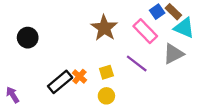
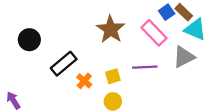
purple line: (137, 63) -> (145, 67), turned -40
black rectangle: (60, 82) -> (64, 64), moved

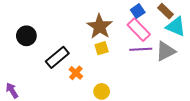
blue square: (167, 12) -> (138, 11), moved
purple line: (145, 67) -> (141, 49), moved
yellow square: (113, 76) -> (102, 48), moved

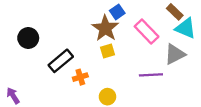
blue square: (138, 11) -> (117, 12), moved
purple line: (141, 49) -> (151, 75), moved
orange cross: (76, 73) -> (80, 77), turned 32

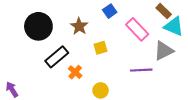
brown star: (105, 28) -> (79, 26), moved, size x0.7
black circle: (28, 38) -> (38, 26), moved, size x1.4
orange cross: (80, 77) -> (75, 72), turned -32

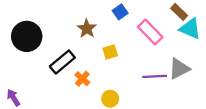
black circle: (38, 26) -> (27, 36), moved
gray triangle: (164, 51) -> (179, 69), moved

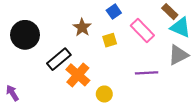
yellow square: (110, 52) -> (110, 40), moved
gray triangle: (179, 69) -> (178, 55), moved
orange cross: (82, 79) -> (78, 75), size x1.6

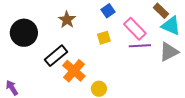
brown star: (82, 27) -> (67, 20), moved
purple line: (147, 73) -> (140, 46), moved

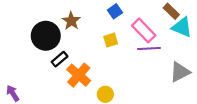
black circle: (24, 33) -> (46, 36), moved
gray triangle: (169, 52) -> (180, 72), moved
black rectangle: (56, 56) -> (60, 59), size x0.7

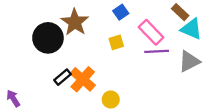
brown star: (71, 21) -> (75, 22), size x1.4
black rectangle: (60, 59) -> (63, 77), moved
gray triangle: (180, 72) -> (189, 61), moved

